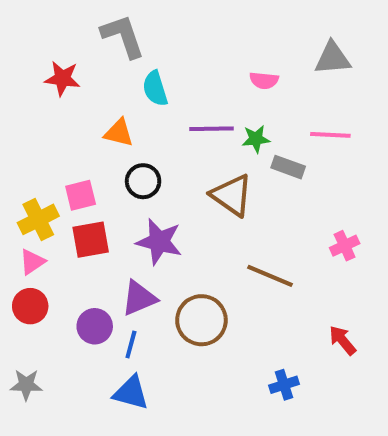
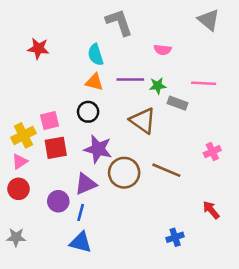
gray L-shape: (123, 36) -> (119, 22), moved
gray triangle: (332, 58) -> (209, 20), moved, turned 45
orange triangle: (119, 133) -> (94, 82), moved
brown circle: (201, 320) -> (124, 173), moved

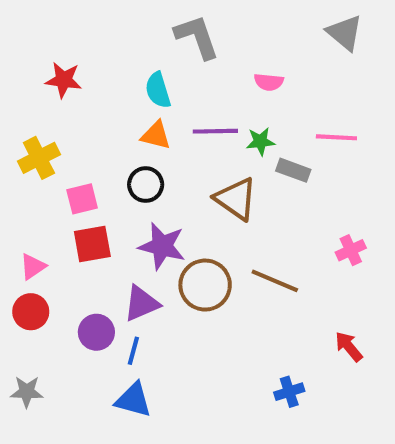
yellow cross: (23, 135) -> (39, 158), moved

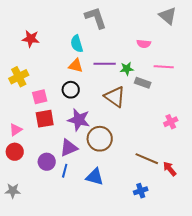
pink semicircle: (269, 82) -> (144, 44), moved
brown line: (275, 281) -> (147, 159), moved
blue triangle: (133, 400) -> (95, 177), moved

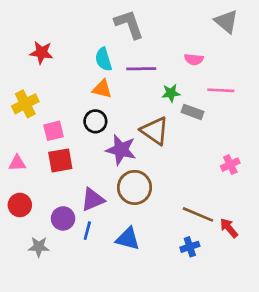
purple line: (105, 64) -> (141, 69), moved
purple star: (79, 120) -> (121, 150), moved
pink triangle: (16, 130) -> (17, 163), moved, turned 32
gray star: (13, 191) -> (39, 247), moved
blue cross: (141, 191) -> (190, 247), moved

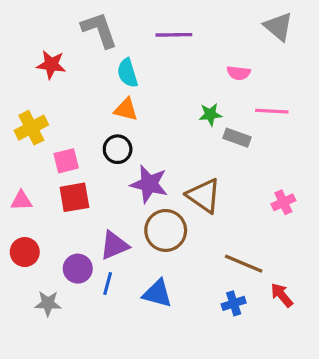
gray L-shape: (129, 24) -> (99, 30), moved
purple line: (141, 69) -> (174, 35), moved
brown triangle: (155, 131) -> (204, 196), moved
red arrow: (229, 228) -> (282, 295), moved

